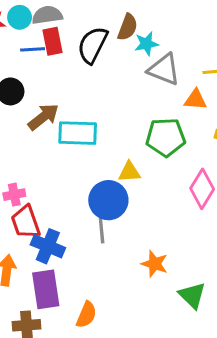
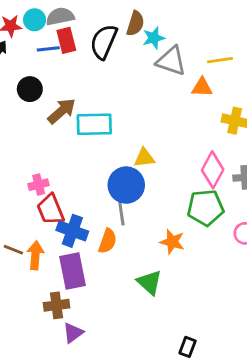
green pentagon: (166, 137) -> (206, 208), moved
green triangle: (192, 295) -> (150, 282), moved
orange semicircle: (86, 315) -> (108, 241), moved

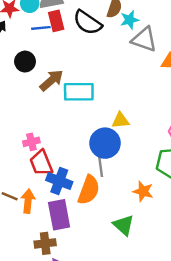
black semicircle: (104, 42) -> (88, 23), turned -80
orange semicircle: (108, 241) -> (89, 190), size x1.4

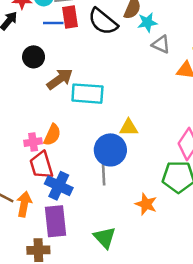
gray triangle: (144, 39) -> (161, 44), size x0.7
orange semicircle: (89, 190) -> (52, 135), moved, size x0.7
green triangle: (124, 225) -> (105, 238), moved

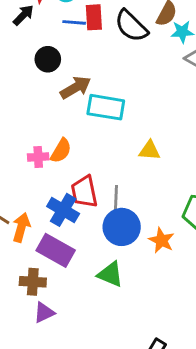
blue circle: (110, 150) -> (122, 227), moved
red trapezoid: (41, 165) -> (84, 192), moved
purple rectangle: (56, 221) -> (56, 250), turned -60
green triangle: (105, 238) -> (110, 274), turned -30

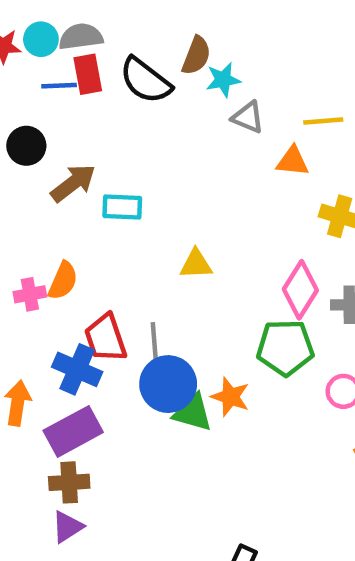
cyan rectangle: (106, 107) -> (122, 207), size x0.7
purple rectangle: (56, 250) -> (73, 431), turned -51
green triangle: (110, 274) -> (193, 413), moved
brown cross: (33, 282) -> (69, 482), moved

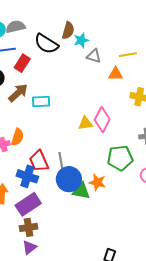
red rectangle: (88, 74) -> (22, 63), moved, turned 48
yellow triangle: (196, 264) -> (85, 123), moved
pink diamond: (300, 290) -> (102, 120), moved

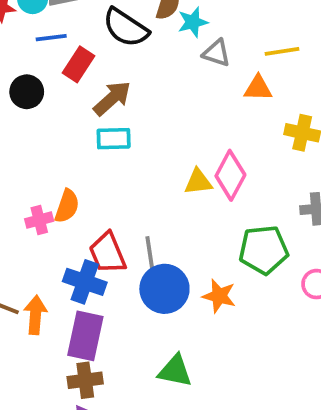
brown arrow: (18, 93) -> (112, 98), moved
green triangle: (81, 191) -> (175, 371), moved
purple rectangle: (28, 204) -> (85, 336), turned -45

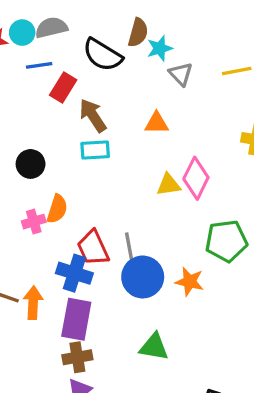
gray triangle: (216, 53) -> (181, 74), turned 30
orange triangle: (258, 88) -> (157, 123), moved
black circle: (27, 92) -> (31, 164), moved
brown arrow: (112, 98) -> (93, 116), turned -80

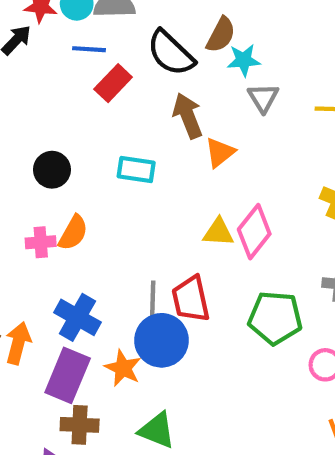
brown arrow: (93, 116) -> (188, 116), moved
orange triangle: (157, 123) -> (220, 152), turned -50
red trapezoid: (93, 248) -> (191, 299), moved
orange star: (190, 282) -> (123, 368), moved
brown cross: (77, 357) -> (80, 425), moved

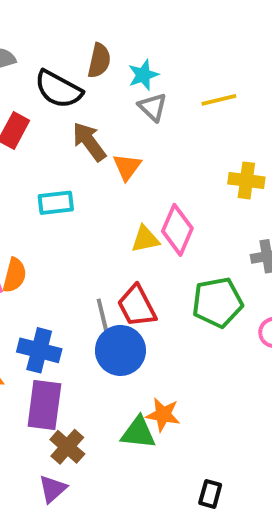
cyan star: (244, 60) -> (143, 75), moved
orange star: (123, 368) -> (163, 415), moved
brown cross: (80, 425) -> (67, 447), turned -36

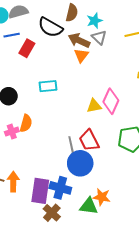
brown arrow: (89, 142) -> (79, 40), moved, turned -30
orange triangle: (127, 167) -> (81, 55), moved
blue cross: (39, 350) -> (60, 188), moved

